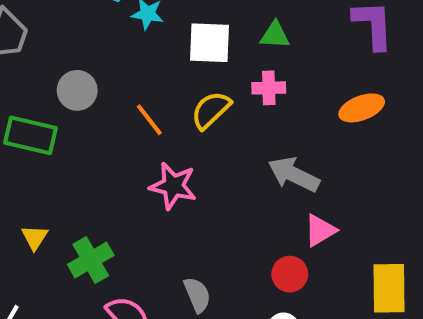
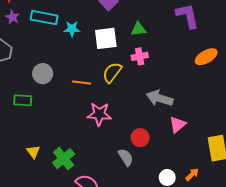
orange ellipse: (362, 108) -> (206, 57), moved
orange line: (149, 120) -> (82, 83), turned -36
green rectangle: (31, 135) -> (23, 100), size x0.7
red circle: (290, 274) -> (140, 138), moved
gray semicircle: (197, 295) -> (126, 157), moved

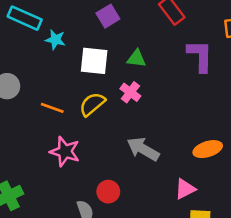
pink cross: (140, 56) -> (130, 92), turned 35
orange ellipse: (206, 57) -> (208, 149), moved
pink triangle: (178, 125) -> (185, 189), moved

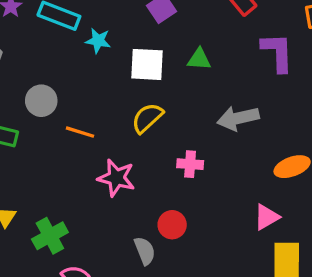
pink cross: (130, 92) -> (190, 164), moved, turned -30
orange line: (52, 108) -> (80, 132), moved
gray arrow: (143, 149) -> (238, 118), moved, turned -40

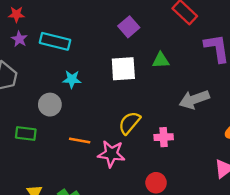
cyan star: (98, 41) -> (72, 79), moved
yellow semicircle: (147, 118) -> (129, 123), moved
orange line: (80, 132) -> (80, 140), moved

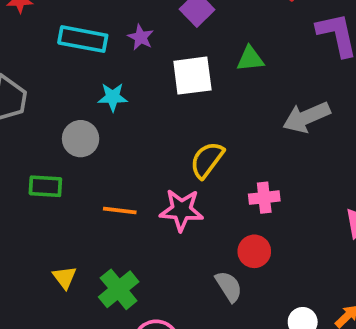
purple star: (19, 39) -> (141, 37), moved
pink cross: (164, 137) -> (264, 198), moved
orange line: (80, 140) -> (120, 210), moved

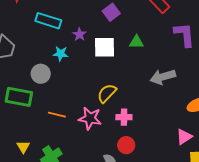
purple star: (141, 37) -> (79, 34), moved
green rectangle: (45, 186) -> (19, 97), size x1.5
pink cross: (264, 198) -> (124, 117), moved

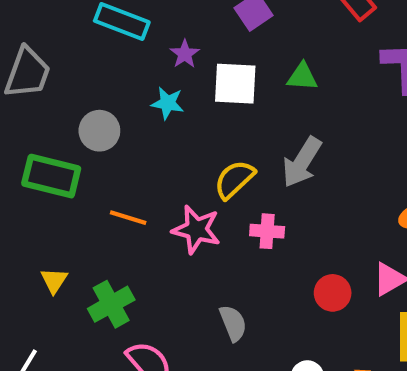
cyan star: (61, 54) -> (168, 103), moved
gray arrow: (163, 77) -> (302, 162), moved, turned -45
red circle: (126, 145) -> (333, 293), moved

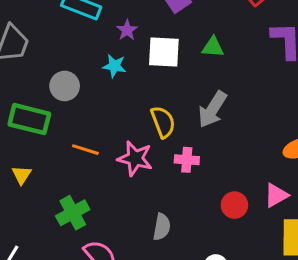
yellow semicircle: (234, 179) -> (163, 122), turned 112
yellow triangle: (54, 280) -> (22, 175), moved
gray semicircle: (233, 323) -> (162, 227), turned 32

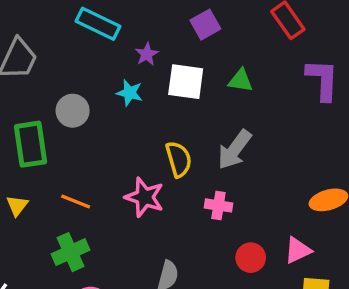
green rectangle: (29, 119) -> (30, 144), turned 63
orange line: (85, 150) -> (76, 202), moved
pink cross: (187, 160) -> (218, 205), moved

